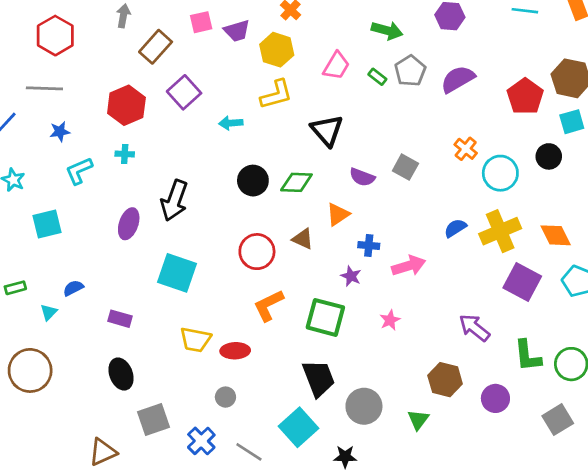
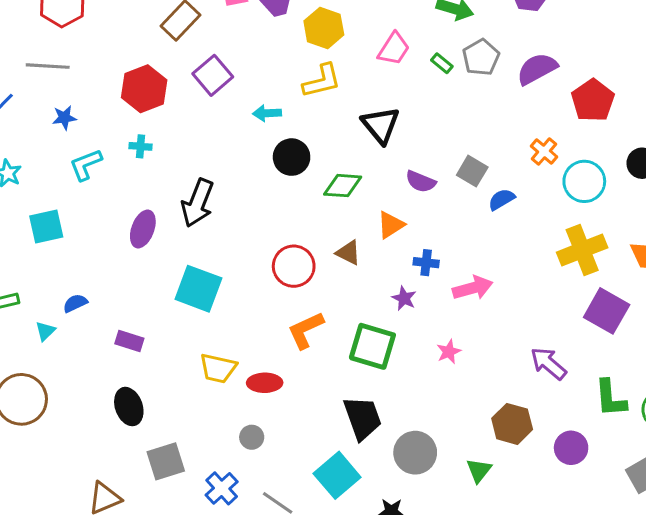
red pentagon: (525, 96) -> (593, 100), moved
black circle: (253, 181) -> (292, 157), moved
blue semicircle: (455, 228) -> (502, 199), moved

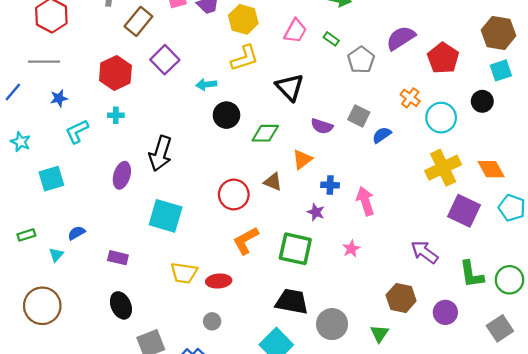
gray pentagon: (481, 57) -> (361, 60), moved
pink arrow: (473, 288) -> (365, 201), turned -88
black trapezoid: (362, 418) -> (292, 301), turned -56

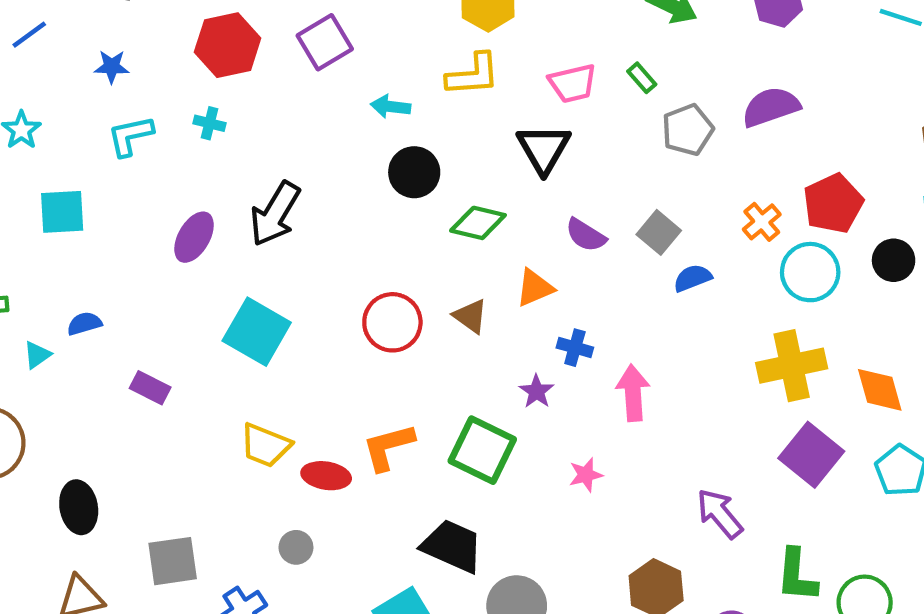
pink trapezoid: (295, 31) -> (573, 83), moved, turned 35
red pentagon: (443, 58) -> (833, 204), moved
orange L-shape: (246, 241) -> (388, 447), moved
black ellipse: (121, 305) -> (79, 507), moved

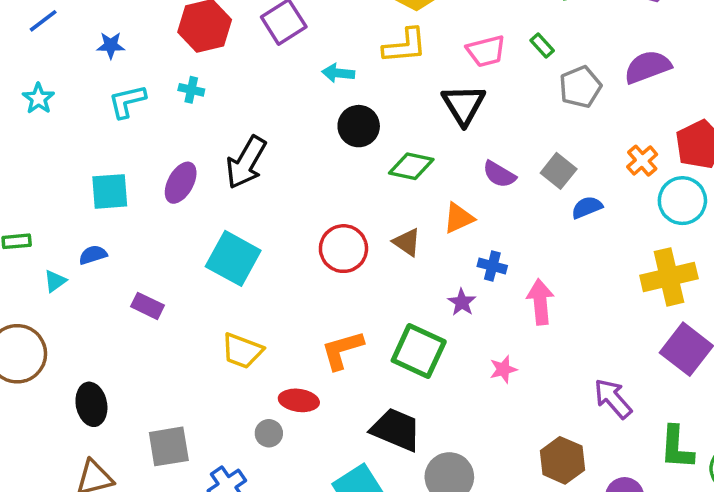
cyan square: (62, 212) -> (110, 191), moved
red ellipse: (326, 476) -> (299, 400), moved

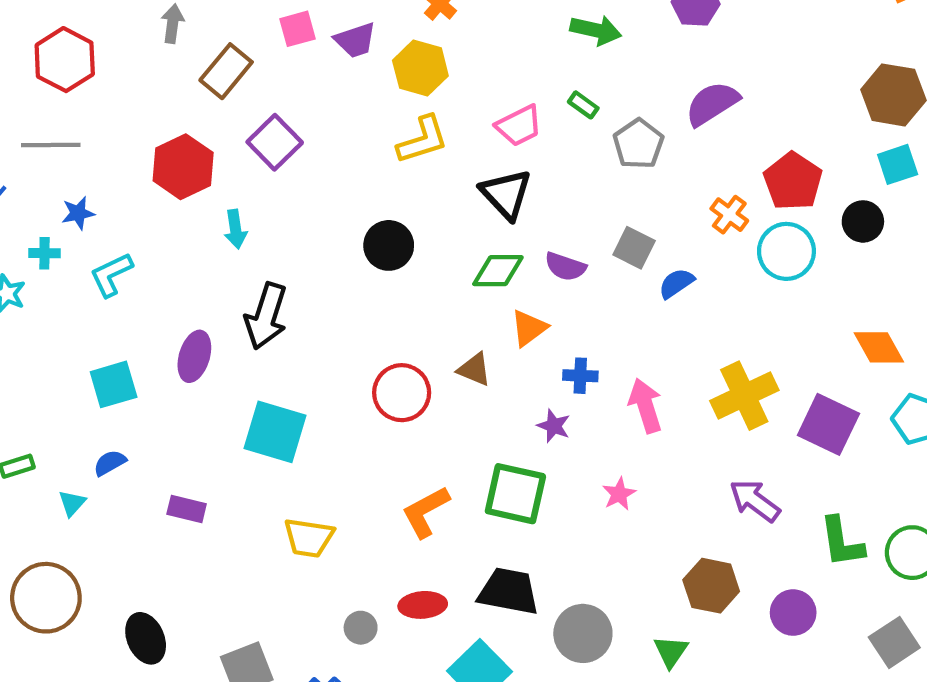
cyan arrow: (338, 73) -> (235, 229), moved, turned -92
cyan cross: (191, 90) -> (44, 253), moved
green diamond: (411, 166) -> (498, 271), moved
yellow cross: (669, 277) -> (744, 396), moved
red ellipse: (299, 400) -> (423, 605), moved

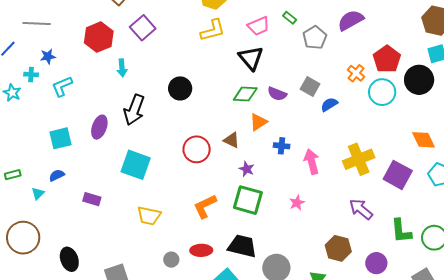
black circle: (863, 221) -> (419, 80), size x1.5
black circle: (389, 245) -> (180, 88), moved
purple star: (554, 426) -> (247, 169), moved

